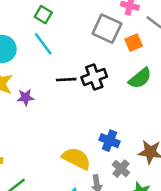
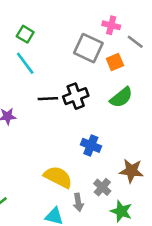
blue cross: (109, 141) -> (91, 145), moved

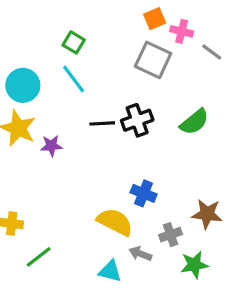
orange square: (115, 62) -> (155, 19), moved
blue cross: (91, 145) -> (144, 193), moved
gray cross: (102, 187) -> (171, 235), turned 30
gray arrow: (78, 202) -> (140, 254), turned 120
green star: (121, 211) -> (194, 265), turned -30

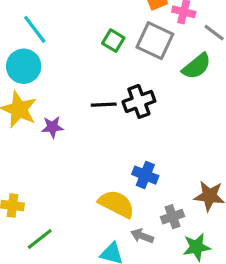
green square: (74, 42) -> (113, 41), moved
cyan line: (74, 79) -> (35, 29), moved
green semicircle: (194, 122) -> (197, 66), moved

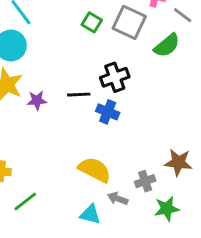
black line: (104, 105) -> (79, 95), moved
blue cross: (145, 175) -> (108, 112), moved

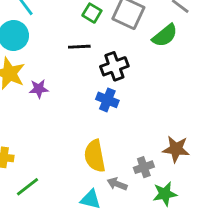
black line: (79, 95) -> (79, 47), moved
yellow semicircle: (95, 170) -> (95, 156), turned -128

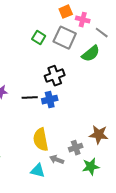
black line: (79, 47) -> (30, 98), moved
blue cross: (107, 100) -> (50, 100), turned -35

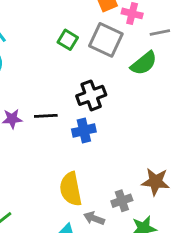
gray line: (102, 33) -> (160, 32), turned -48
black line: (30, 98) -> (46, 116), moved

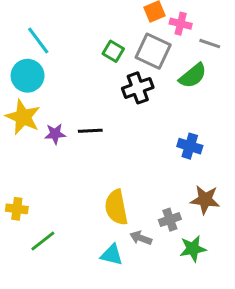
gray line: (160, 32) -> (210, 44), turned 30
black cross: (91, 95) -> (138, 88), moved
blue cross: (84, 130) -> (190, 146), moved, turned 30

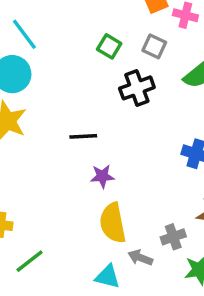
gray square: (153, 51) -> (154, 46), size x0.6
purple star: (55, 134) -> (102, 176), moved

